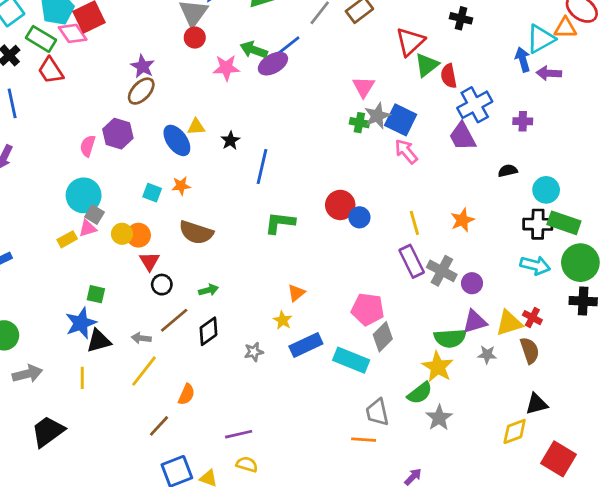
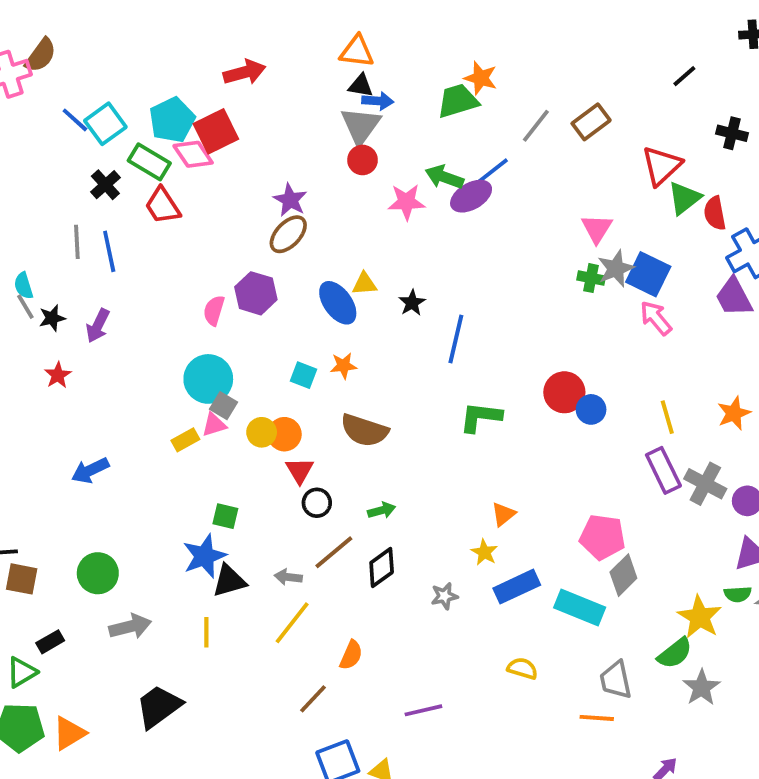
green semicircle: (450, 338) -> (738, 594), moved, size x0.6
yellow semicircle: (247, 464) -> (522, 668), moved

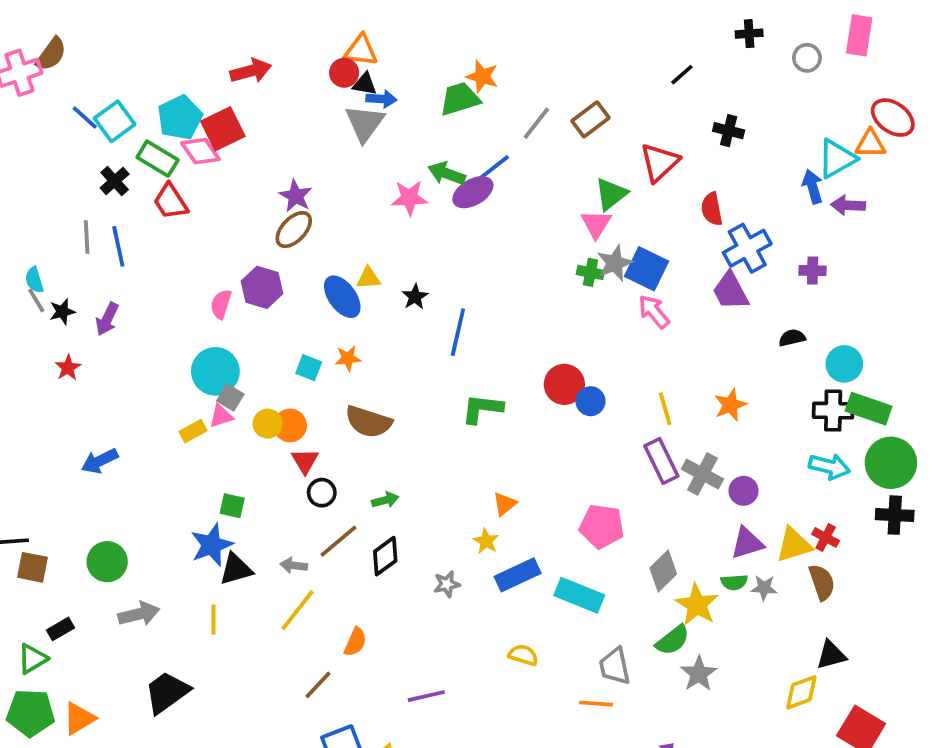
red circle: (363, 160) -> (344, 73), moved
green triangle: (684, 198) -> (611, 194), moved
gray diamond: (623, 575) -> (663, 571), moved

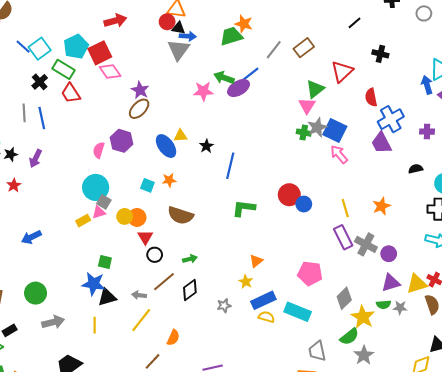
pink diamond: (200, 151) -> (110, 71), moved
blue star: (212, 545) -> (94, 284), turned 30
yellow semicircle: (523, 655) -> (266, 317), moved

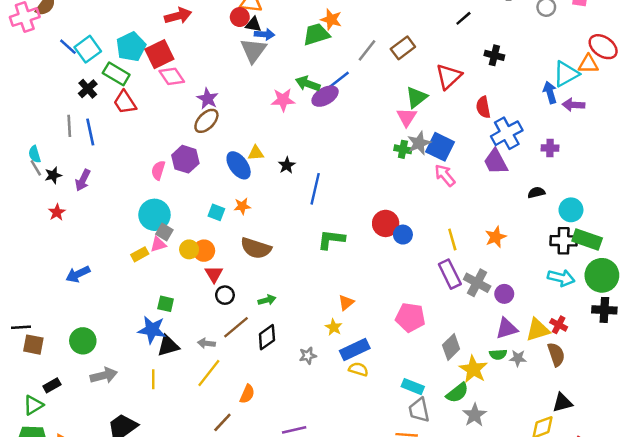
cyan rectangle: (298, 312) -> (413, 387), moved, size x0.7

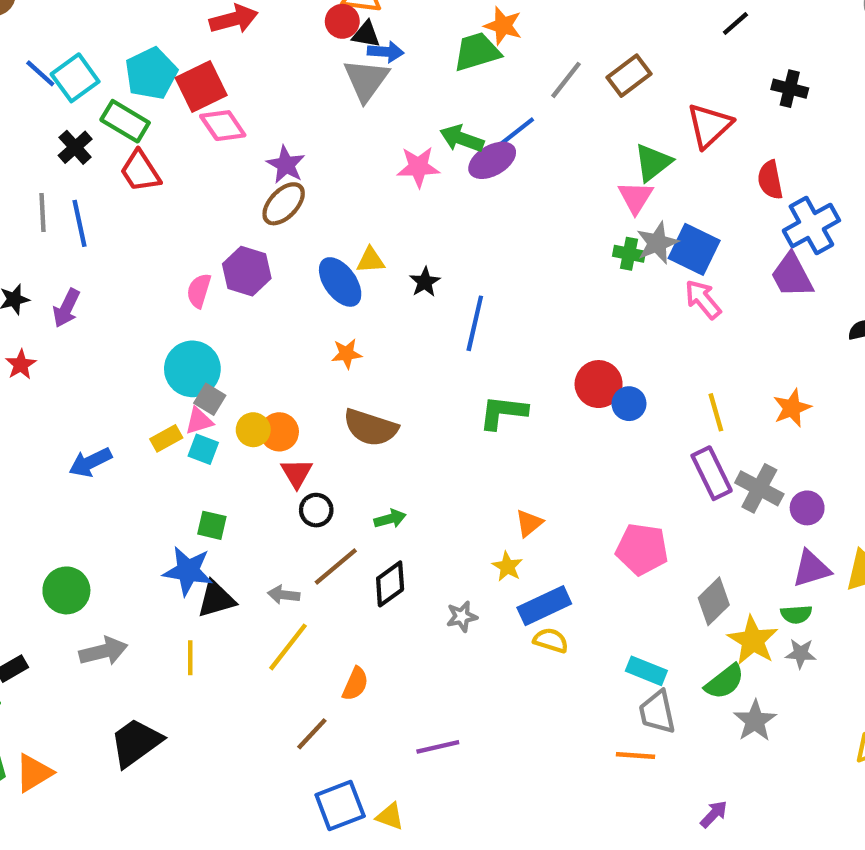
cyan square: (216, 212) -> (203, 449), moved
blue arrow: (78, 274) -> (90, 462), moved
gray star: (518, 358) -> (801, 653), moved

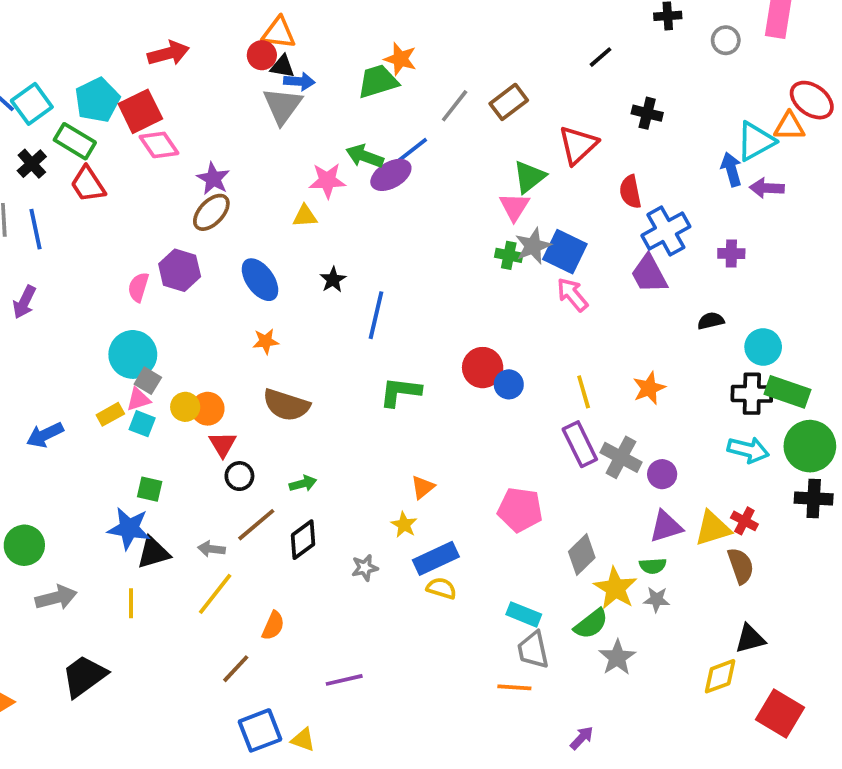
yellow triangle: (371, 260) -> (305, 216), moved

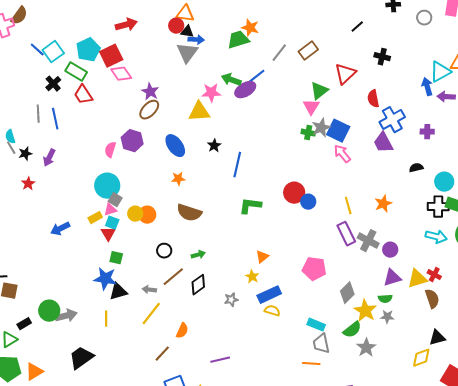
yellow triangle: (305, 216) -> (199, 112), size x1.6
red triangle: (223, 444) -> (108, 234), moved
green circle: (24, 545) -> (49, 311), moved

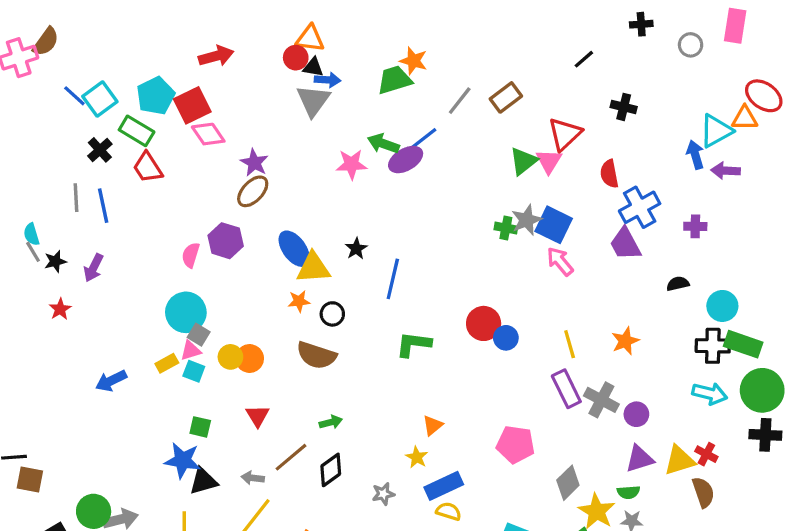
pink triangle: (311, 107) -> (549, 161), moved
yellow triangle: (199, 112) -> (313, 268), moved
red triangle: (108, 234) -> (258, 416), moved
black circle: (164, 251) -> (332, 314), moved

